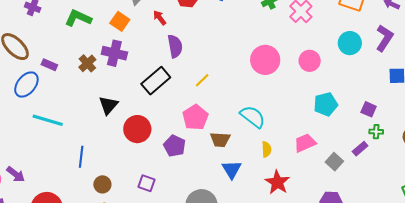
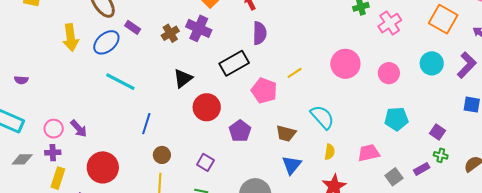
yellow line: (202, 80) -> (295, 73), moved
pink pentagon: (195, 117) -> (264, 91), moved, turned -30

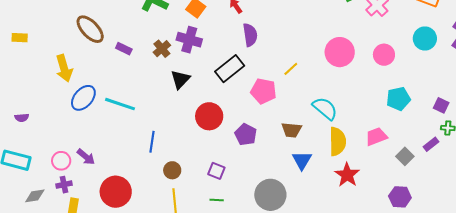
blue ellipse: (106, 42) -> (83, 98), moved
black triangle: (183, 78) -> (180, 79), moved
yellow semicircle: (330, 152) -> (338, 142), size x1.8

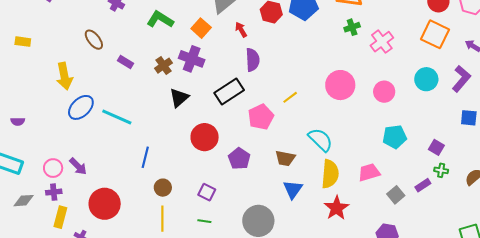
brown ellipse: (90, 29) -> (94, 40), size x0.7
pink pentagon: (263, 91) -> (261, 117), turned 30

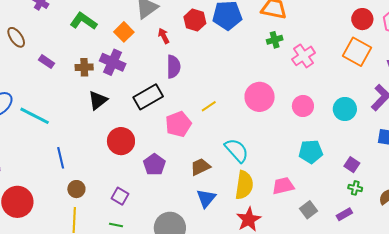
brown cross: (164, 66) -> (84, 67), turned 30
cyan circle: (426, 79) -> (345, 109), moved
blue line: (145, 157) -> (61, 158), turned -30
brown trapezoid: (285, 158) -> (200, 167), turned 140
purple rectangle: (423, 185) -> (344, 214), moved

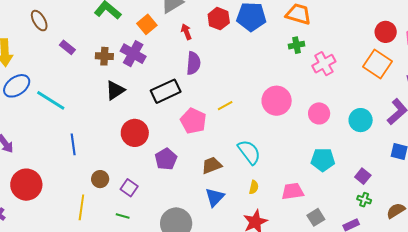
pink pentagon: (178, 124) -> (193, 121), turned -30
yellow semicircle: (244, 185) -> (254, 187), size x0.5
brown circle: (76, 189) -> (100, 179), moved

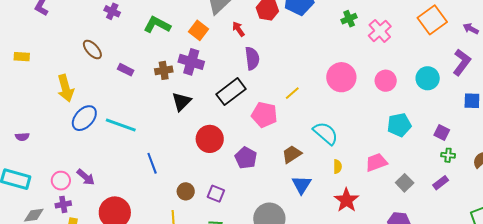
orange square: (378, 64) -> (432, 20), turned 32

